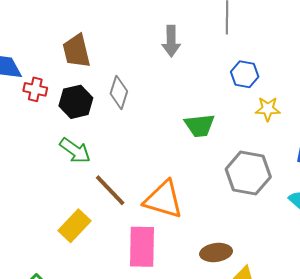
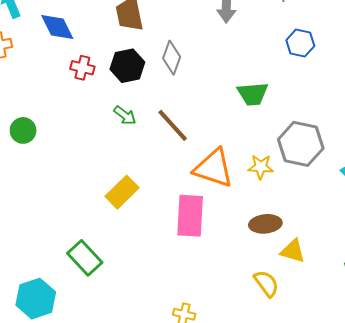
red cross: (35, 89) -> (82, 68), moved
yellow star: (268, 109) -> (261, 167), moved
green arrow: (75, 151) -> (125, 115), size x0.7
brown line: (110, 190) -> (173, 125), moved

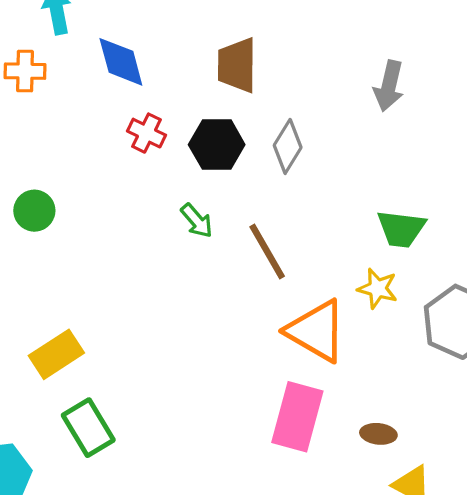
yellow star: (261, 167) -> (378, 289), moved
yellow rectangle: (122, 192) -> (56, 354), moved
pink rectangle: (190, 216) -> (297, 417), moved
brown ellipse: (265, 224) -> (378, 434), size x0.7

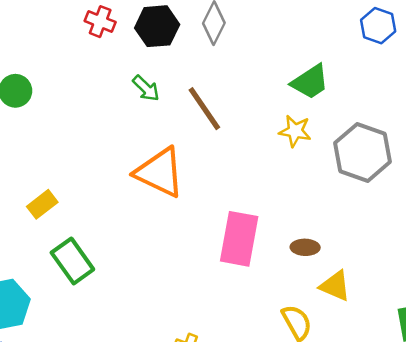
green trapezoid: (401, 229) -> (310, 82), turned -36
orange triangle: (316, 331) -> (160, 172), moved
yellow rectangle: (56, 354) -> (42, 204), size x0.7

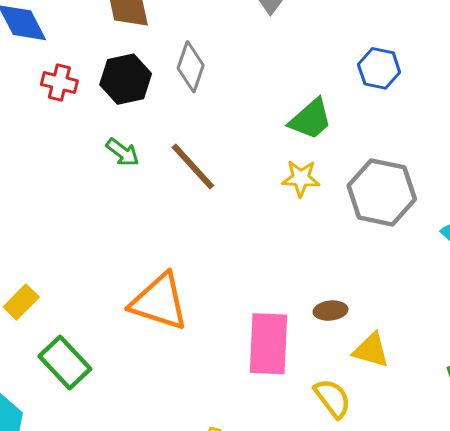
blue hexagon: (378, 26) -> (379, 68), moved
orange triangle: (160, 172) -> (159, 302), moved
pink rectangle: (239, 239) -> (268, 344), moved

